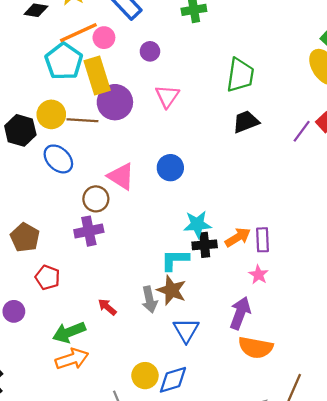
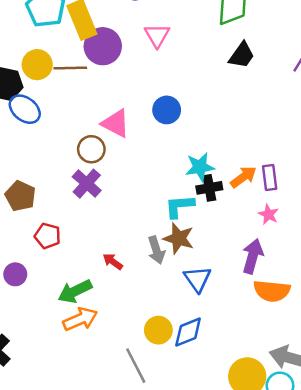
black trapezoid: (246, 122) -> (242, 55), turned 152
blue ellipse: (58, 159) -> (25, 109), moved
purple cross: (89, 231) -> (87, 184), turned -32

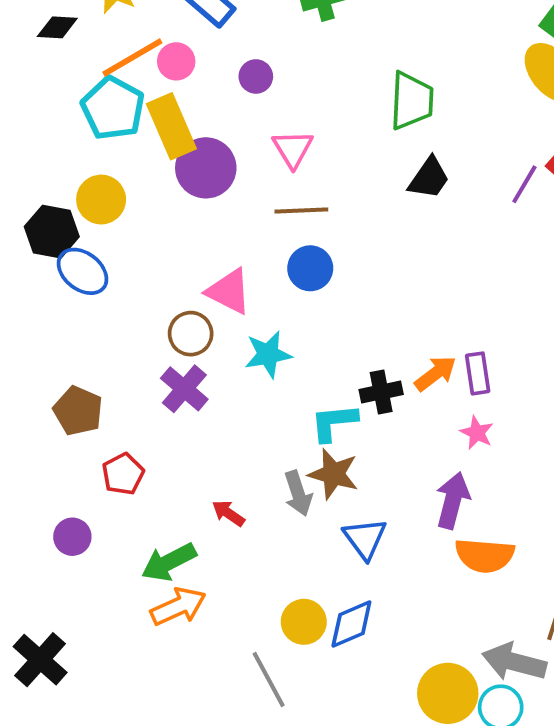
brown line: (70, 68) -> (301, 211), moved
cyan star: (200, 167) -> (268, 354), moved
red pentagon: (48, 236) -> (123, 474), turned 30

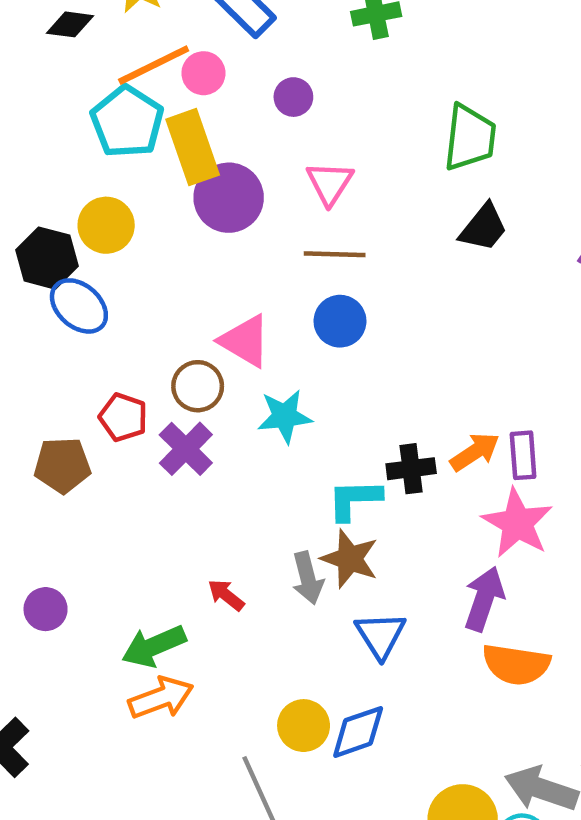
brown pentagon: (78, 411) -> (62, 465), turned -30
pink star: (477, 433) -> (517, 523), size x1.8
red pentagon: (123, 474) -> (123, 417), moved, turned -30

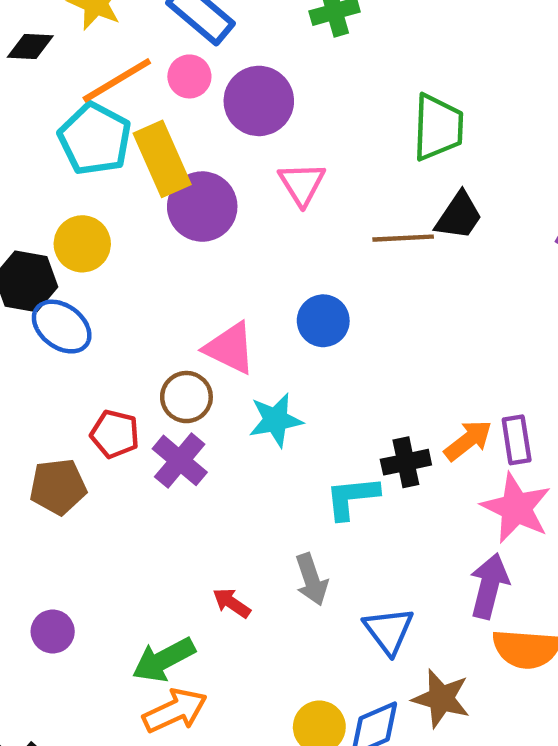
pink circle: (203, 73) -> (189, 76), moved
purple circle: (293, 97) -> (259, 101), size x1.8
brown line: (335, 254) -> (403, 238), moved
brown star: (350, 559) -> (441, 698), moved

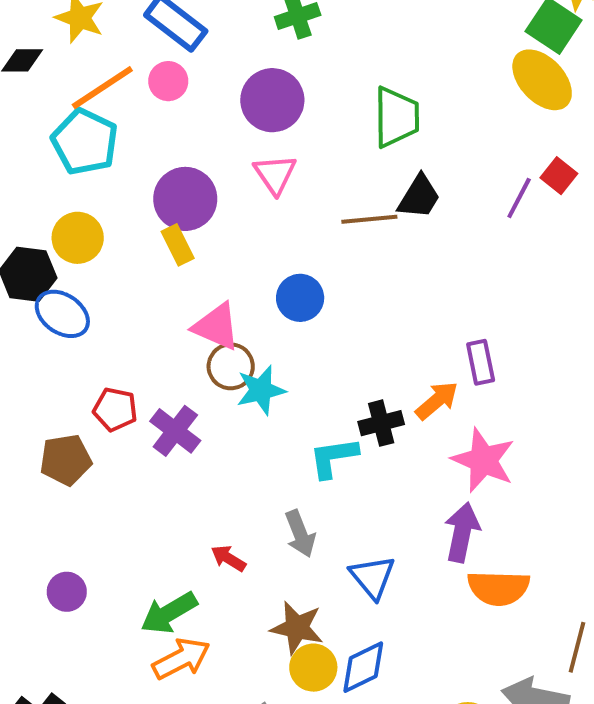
purple circle: (259, 101) -> (272, 100), moved
yellow rectangle: (162, 159) -> (178, 245), moved, size x0.6
brown circle: (186, 397) -> (231, 366), moved
purple rectangle: (517, 440) -> (481, 362), moved
brown star: (441, 698) -> (297, 628), moved

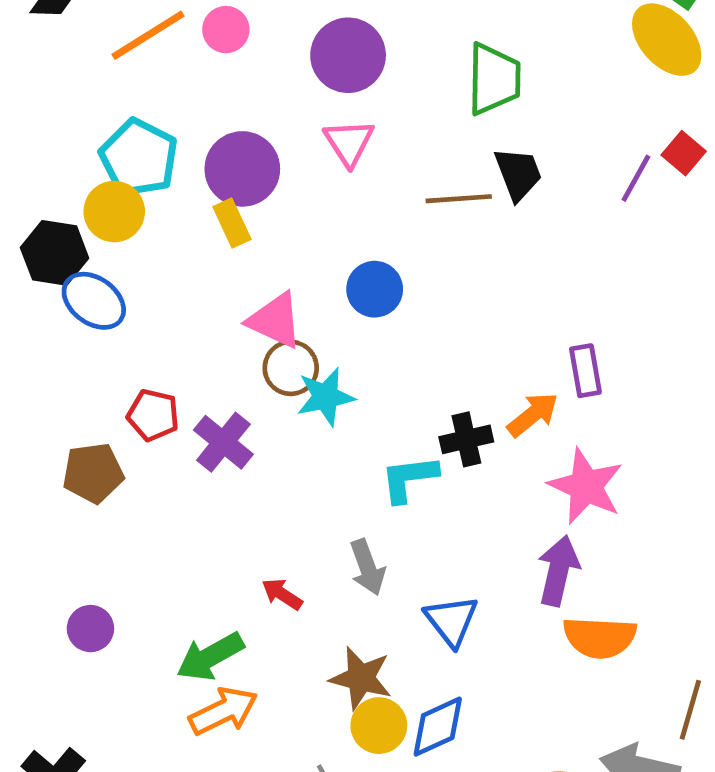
cyan pentagon: (85, 142) -> (139, 158), moved
black trapezoid: (419, 197) -> (518, 174), turned -54

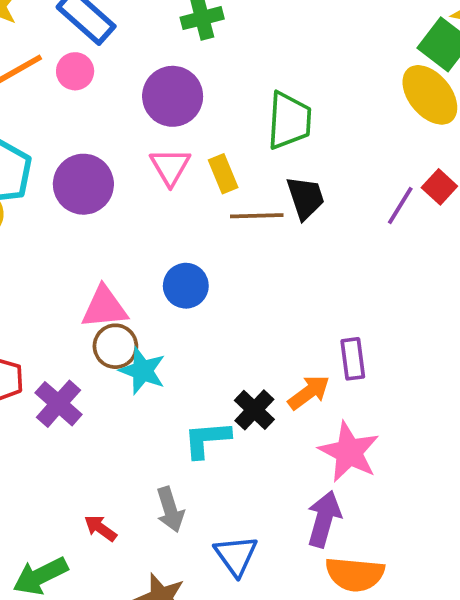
yellow rectangle: (232, 223) -> (223, 174), moved
pink triangle: (275, 320) -> (104, 307), turned -33
cyan star: (326, 397) -> (142, 371), turned 30
black cross: (466, 439) -> (254, 410), turned -36

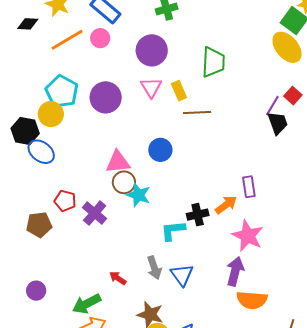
black trapezoid: (305, 198) -> (278, 123), moved
black cross: (254, 410) -> (198, 215), turned 35
blue triangle: (236, 556) -> (182, 275), moved

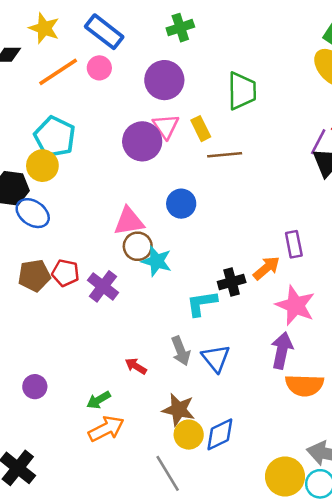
purple circle: (106, 97) -> (142, 141), moved
brown pentagon: (39, 225) -> (34, 276), moved
green arrow: (87, 304) -> (99, 400), size x0.7

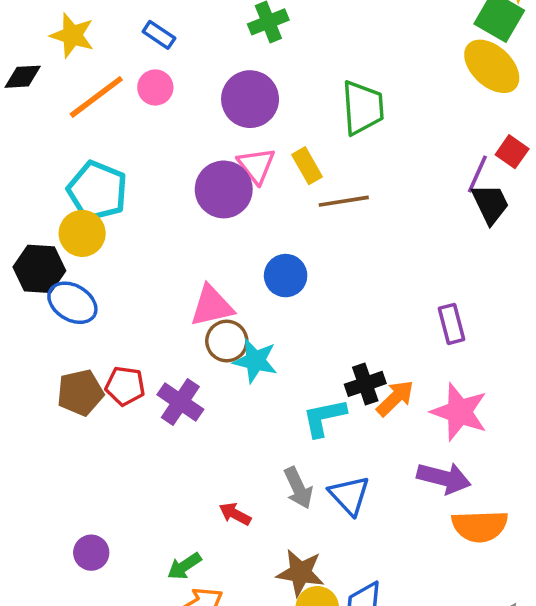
blue rectangle: (104, 32) -> (159, 35), size x0.6
orange arrow: (266, 268) -> (395, 398), moved
purple arrow: (282, 350) -> (444, 478), turned 96

